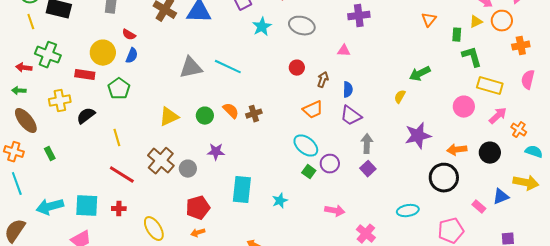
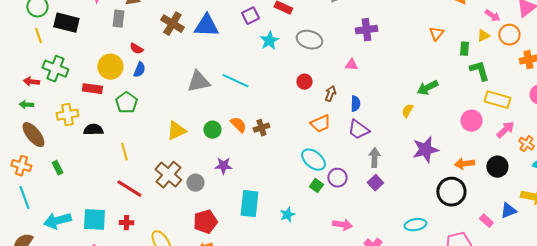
black semicircle: (86, 116) -> (93, 130), turned 36

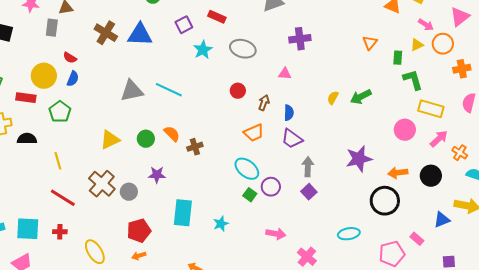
yellow semicircle: (407, 111) -> (333, 98), moved
brown cross: (261, 128) -> (195, 147), moved
pink rectangle: (486, 221) -> (417, 239), moved

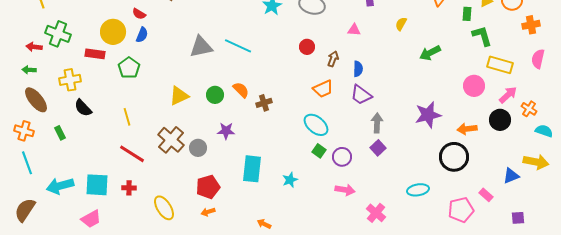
yellow semicircle: (333, 98) -> (401, 24), moved
black semicircle: (27, 139) -> (83, 108), moved, turned -132
black circle: (431, 176) -> (500, 120), moved
purple circle: (271, 187) -> (342, 157), moved

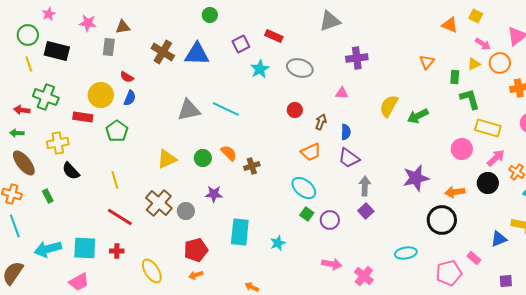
yellow semicircle: (401, 24) -> (389, 106), moved, size x1.6
pink arrow: (345, 190) -> (332, 264), moved

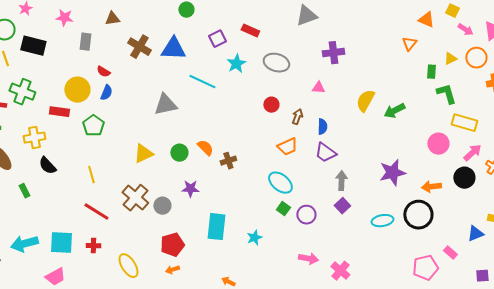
brown triangle: (123, 27) -> (112, 19), moved
pink arrow: (483, 44) -> (465, 30), moved
orange triangle: (427, 62) -> (409, 44), moved
cyan line: (226, 109) -> (202, 82), moved
cyan ellipse: (406, 253) -> (382, 221), moved

